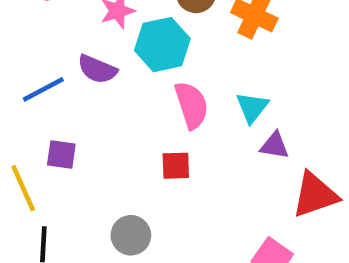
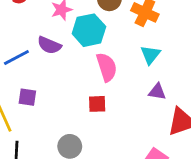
cyan triangle: (252, 107) -> (150, 55), moved

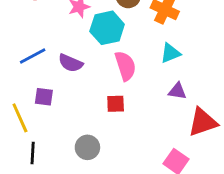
purple semicircle: (49, 45) -> (71, 63), moved
cyan triangle: (150, 55) -> (170, 53), turned 30

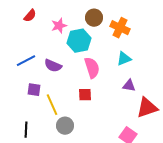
yellow line: (20, 118) -> (52, 105), moved

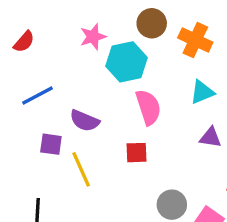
red semicircle: (30, 16) -> (24, 42), moved
purple semicircle: (53, 66) -> (85, 121), moved
gray circle: (65, 126) -> (172, 205), moved

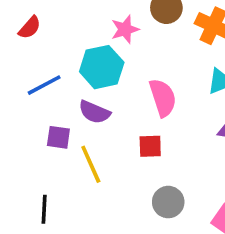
pink star: (93, 37) -> (125, 29), moved
cyan hexagon: (126, 62) -> (102, 67), moved
gray circle: (172, 205) -> (168, 202), moved

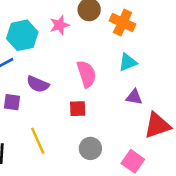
cyan hexagon: (102, 67) -> (22, 35), moved
yellow line: (91, 164) -> (38, 141), moved

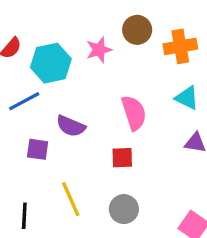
orange cross: (123, 22) -> (180, 46), turned -35
cyan triangle: (128, 62) -> (187, 98), turned 48
gray circle: (90, 148) -> (124, 209), moved

